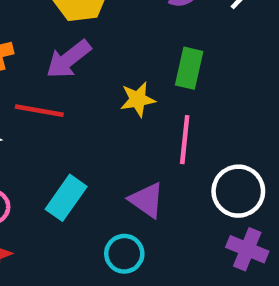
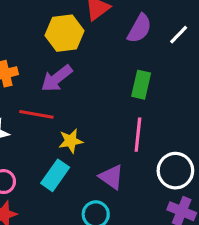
yellow star: (138, 99) -> (71, 141), moved

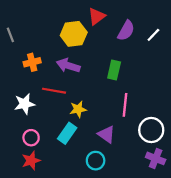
purple arrow: (57, 78) -> (68, 66), turned 55
green rectangle: (141, 85) -> (114, 70), moved

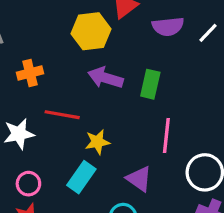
purple semicircle: (126, 31) -> (168, 26), turned 55
purple arrow: (68, 66) -> (105, 78), moved

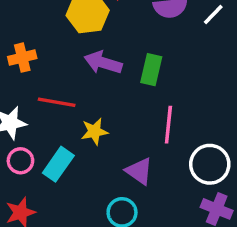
cyan rectangle: (81, 177) -> (58, 164), moved
pink circle: (28, 184) -> (20, 161), moved

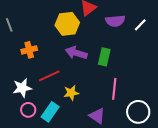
red line: (57, 102) -> (49, 76), turned -35

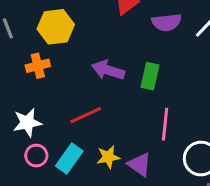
yellow hexagon: (67, 24) -> (56, 27), moved
red line: (49, 76) -> (86, 115), moved
yellow star: (71, 93) -> (108, 157), moved

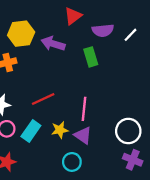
purple arrow: (108, 70) -> (53, 44), moved
green rectangle: (150, 76) -> (91, 57), moved, turned -30
pink line: (165, 124) -> (84, 109), moved

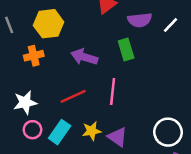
purple arrow: (53, 44) -> (84, 57), moved
pink line: (84, 109) -> (113, 91), moved

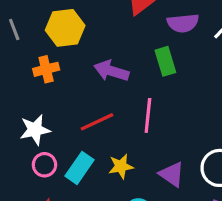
purple triangle: (117, 137) -> (172, 174), moved

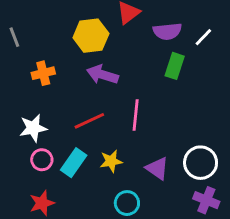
yellow hexagon: (65, 28) -> (91, 36), moved
green rectangle: (165, 61) -> (175, 66), moved, turned 35

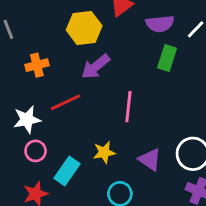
purple arrow: (102, 75) -> (96, 67), turned -56
red line: (89, 121) -> (66, 102), moved
cyan rectangle: (74, 163) -> (67, 171), moved

